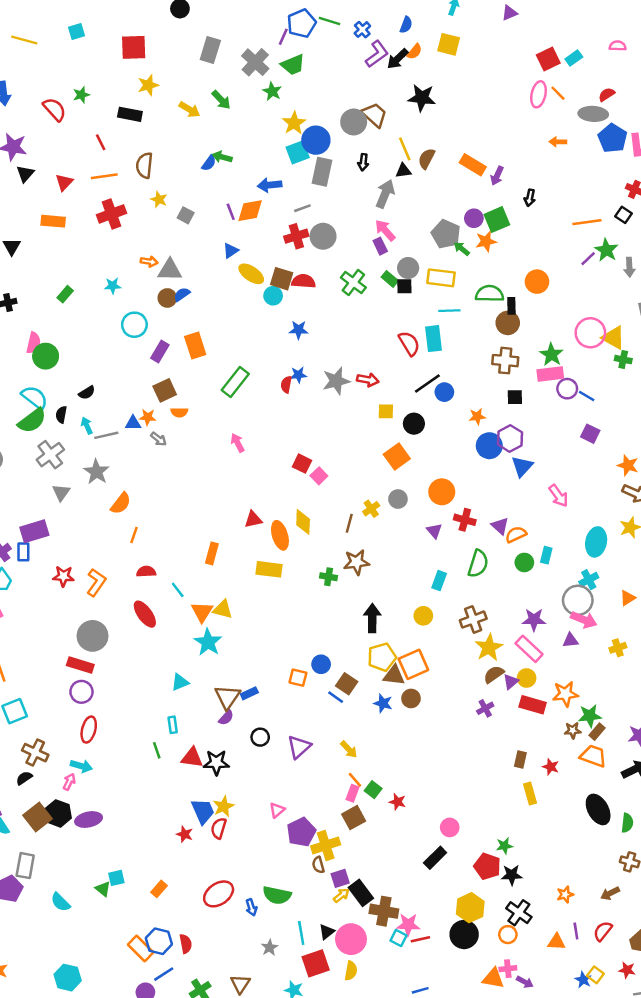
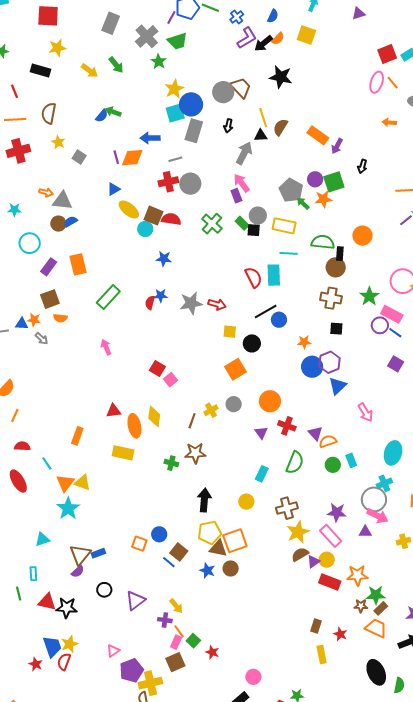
pink rectangle: (550, 374) -> (392, 314), moved, turned 30
cyan rectangle: (546, 555) -> (351, 460), turned -40
purple cross: (485, 708) -> (165, 620), moved, turned 32

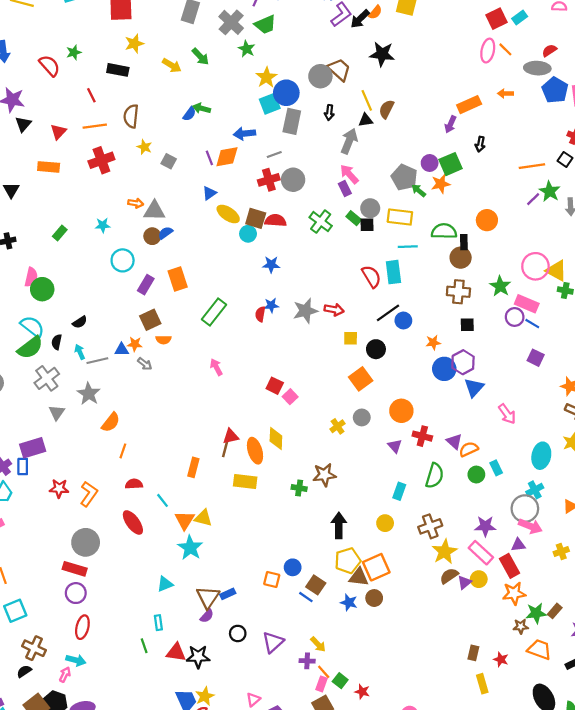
orange rectangle: (318, 135) -> (469, 105), moved, turned -55
brown line: (192, 421) -> (225, 449), moved
red rectangle: (330, 582) -> (510, 566), moved, turned 45
brown rectangle: (381, 608) -> (555, 611), moved

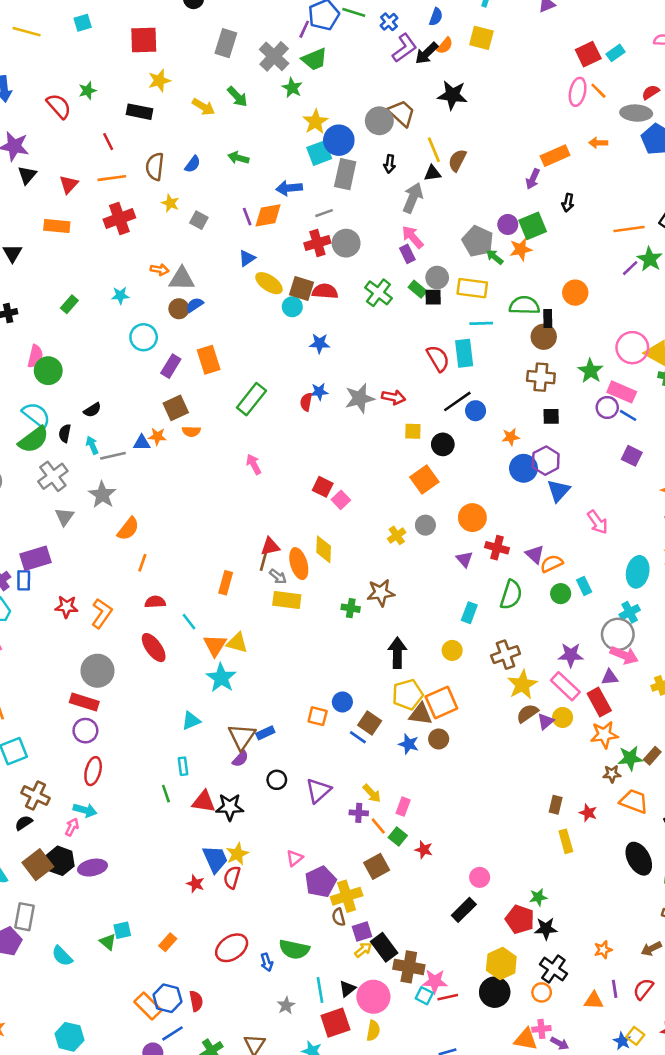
blue semicircle: (189, 114) -> (193, 164), moved
gray arrow: (145, 364) -> (278, 576), moved
pink rectangle: (321, 684) -> (403, 807), moved

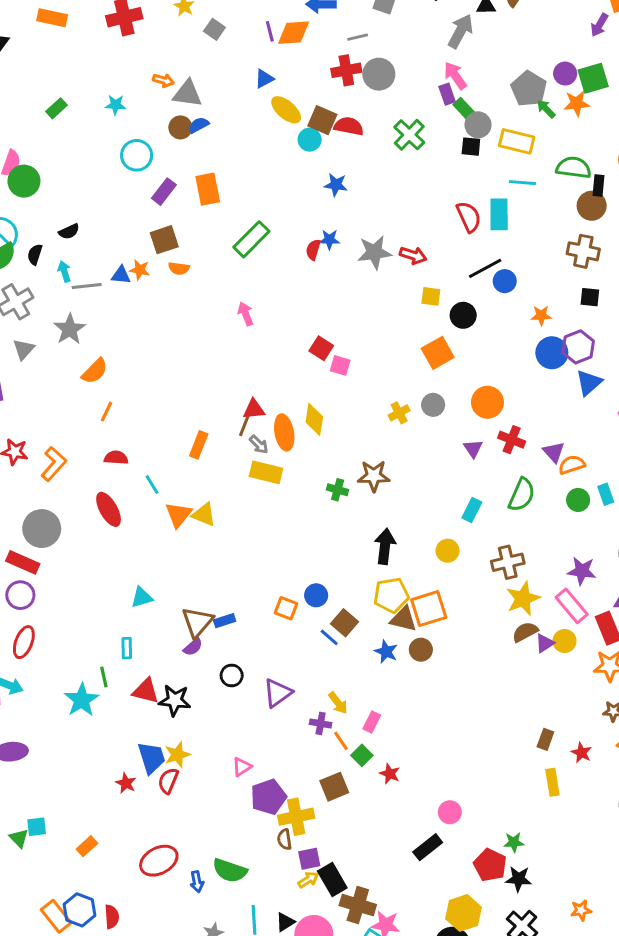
green rectangle: (418, 289) -> (463, 108), moved
pink square: (341, 500) -> (340, 365), turned -36
cyan star: (221, 678) -> (82, 700), moved

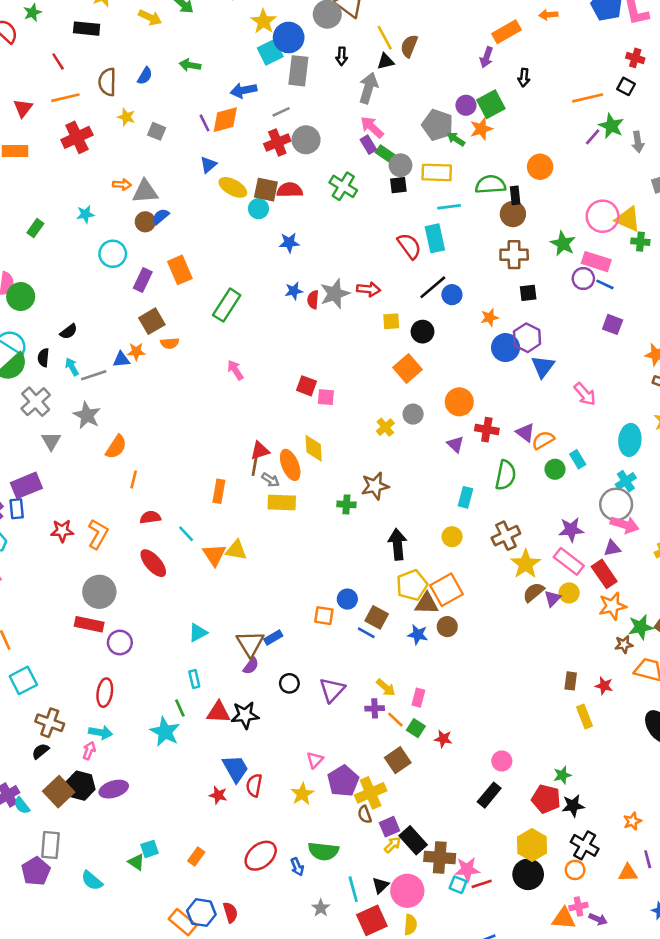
red semicircle: (313, 250) -> (313, 300), moved
purple circle: (20, 595) -> (120, 643), moved
yellow star: (177, 755) -> (302, 794), moved

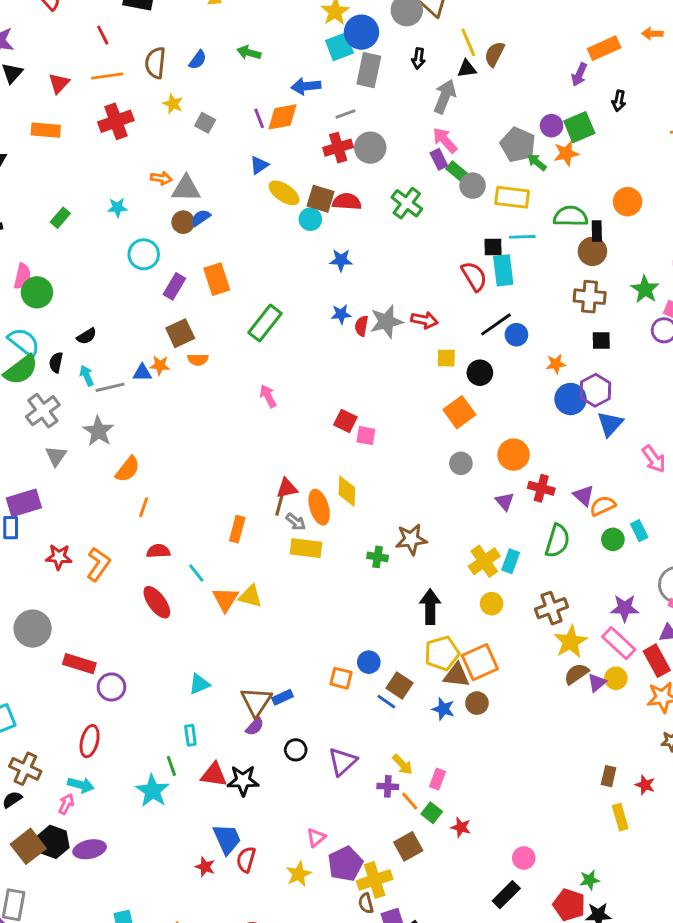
black square: (398, 185) -> (493, 247), moved
yellow cross: (385, 427) -> (484, 561), moved, size x1.5
gray circle: (99, 592) -> (33, 629), moved

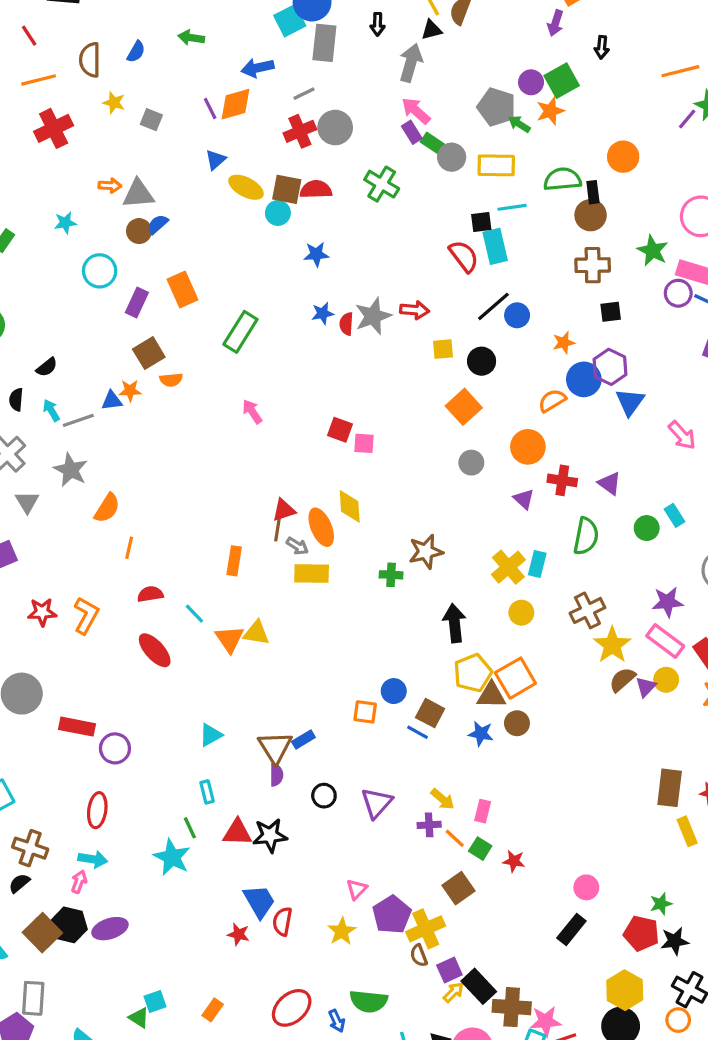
orange semicircle: (603, 506) -> (552, 401), moved
purple semicircle: (255, 726) -> (276, 775), turned -36
brown rectangle: (609, 776) -> (670, 788), size x1.6

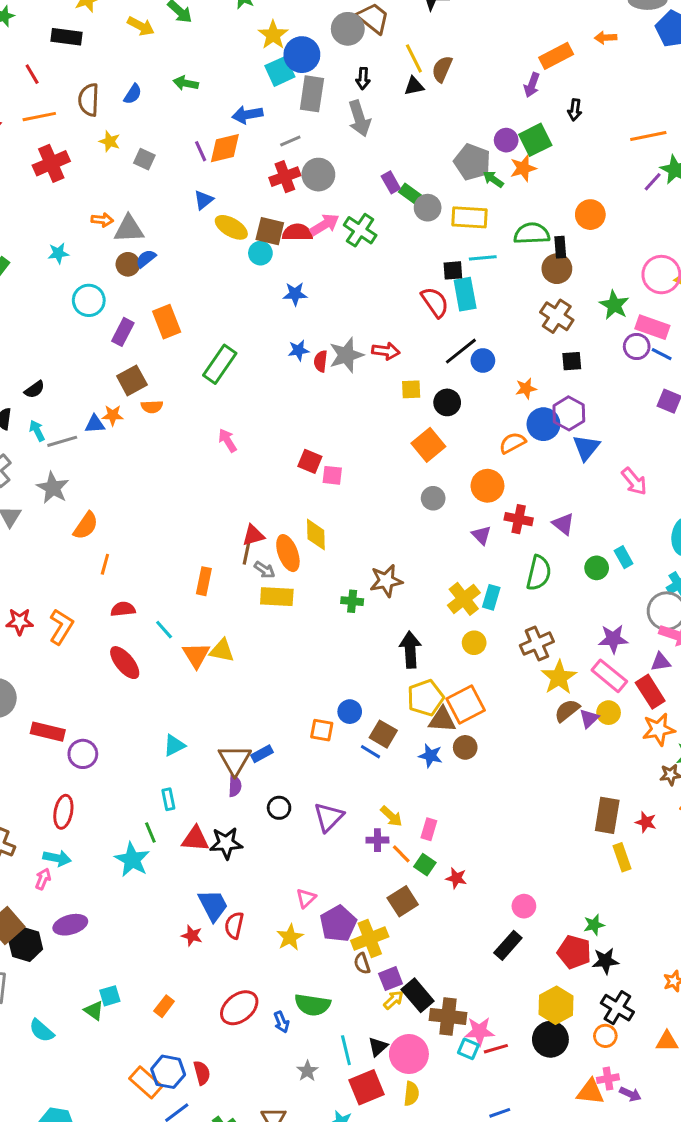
gray arrow: (411, 63) -> (359, 118), moved, turned 144
pink arrow: (416, 111) -> (325, 225), moved, turned 104
brown cross: (593, 265) -> (557, 316), turned 32
black hexagon: (69, 925) -> (26, 944), moved

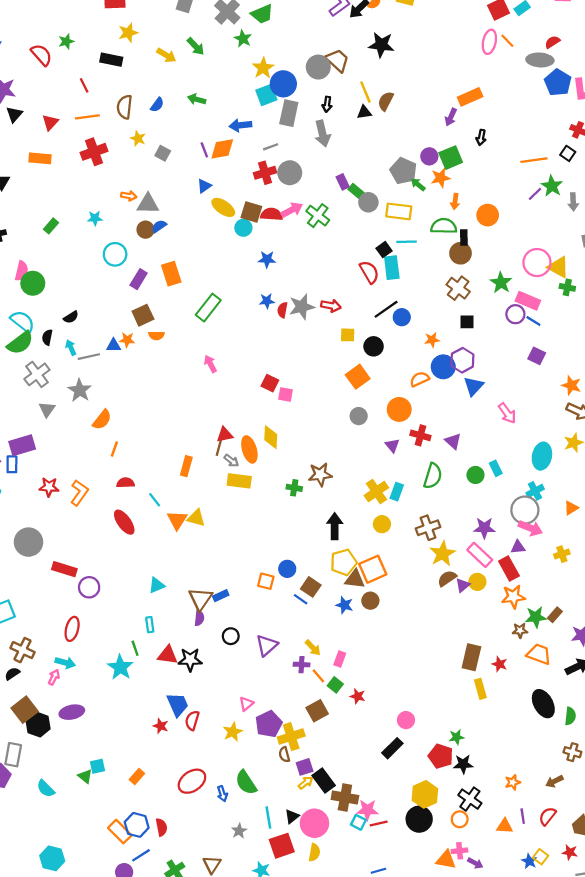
orange arrow: (606, 38) -> (455, 201), moved, turned -84
black square: (453, 270) -> (384, 250), turned -35
green semicircle: (313, 1005) -> (246, 783), turned 45

